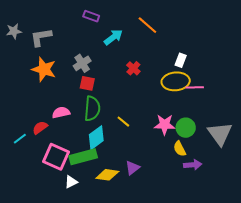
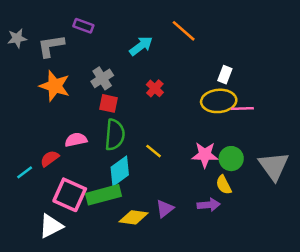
purple rectangle: (91, 16) -> (83, 26), moved
red cross: (133, 68) -> (155, 88), moved
purple arrow: (193, 165) -> (209, 205), moved
white triangle: (71, 182) -> (51, 226), moved, size x1.5

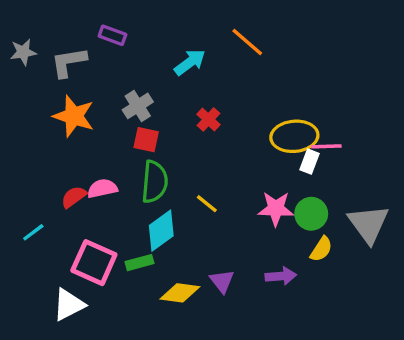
white rectangle: (225, 75) -> (310, 162), moved
red semicircle: (50, 159) -> (74, 197), moved
yellow semicircle: (224, 185) -> (321, 249), moved, turned -120
green rectangle: (103, 195) -> (139, 263), size x0.6
purple triangle: (165, 209) -> (222, 281), turned -30

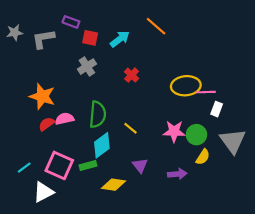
orange star: (74, 116) -> (42, 96), moved
red square: (146, 140) -> (90, 38), moved
white rectangle: (310, 162) -> (217, 109), moved
cyan line: (33, 232) -> (24, 168), moved
purple triangle: (222, 281) -> (140, 165), moved

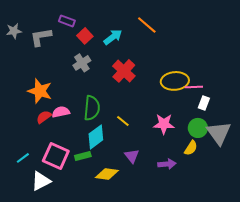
red square: (90, 38) -> (85, 36), turned 35
red cross: (132, 75) -> (124, 71), size x1.6
green circle: (196, 135) -> (198, 128), moved

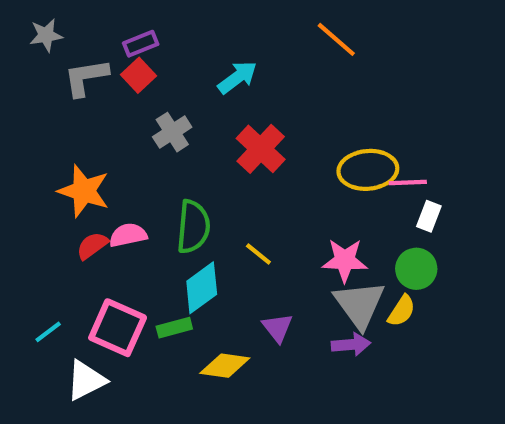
purple rectangle: (67, 21) -> (141, 44), turned -42
orange line: (147, 25) -> (336, 39), moved
gray star: (14, 31) -> (46, 35), moved
red square: (85, 36) -> (139, 75), moved
gray triangle: (219, 133) -> (359, 305), moved

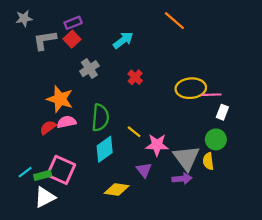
red cross: (261, 149) -> (135, 77), size x0.6
orange star: (84, 191) -> (60, 99), moved
pink star: (345, 260) -> (157, 145), moved
yellow semicircle: (402, 311) -> (208, 161), turned 140
green rectangle: (174, 328) -> (43, 175), moved

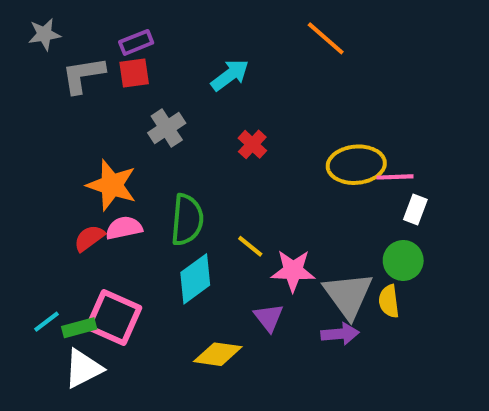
red square: (72, 39) -> (134, 73), turned 35

